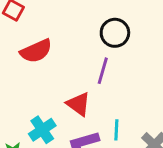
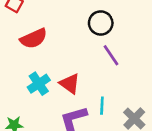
purple line: (103, 71) -> (111, 55), moved, turned -50
cyan cross: (42, 130) -> (39, 84), moved

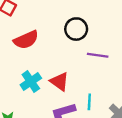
black circle: (101, 23) -> (76, 29), moved
purple line: (111, 55) -> (98, 55), turned -48

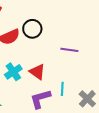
black circle: (76, 29) -> (32, 29), moved

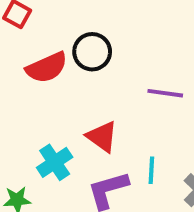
cyan cross: (13, 72) -> (55, 162), moved

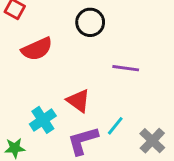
black circle: (92, 52) -> (90, 22), moved
cyan line: (151, 170) -> (115, 126), turned 36

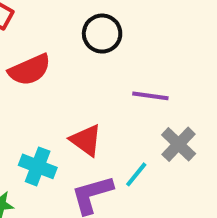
cyan cross: (43, 120) -> (38, 166), turned -35
gray cross: (152, 141) -> (179, 144), moved

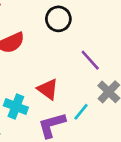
purple line: (150, 96) -> (90, 60), turned 40

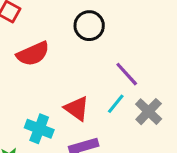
cyan line: (81, 112) -> (116, 104), moved

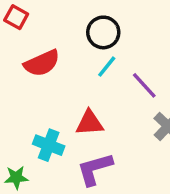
cyan line: (116, 104) -> (107, 67), moved
red triangle: (77, 108) -> (90, 123), turned -40

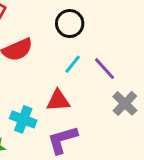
cyan line: (107, 67) -> (73, 64), moved

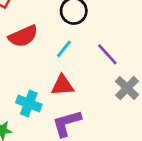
cyan line: (73, 64) -> (64, 49), moved

